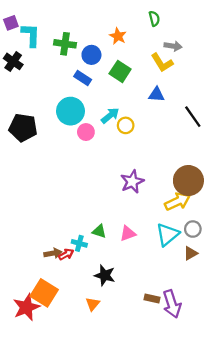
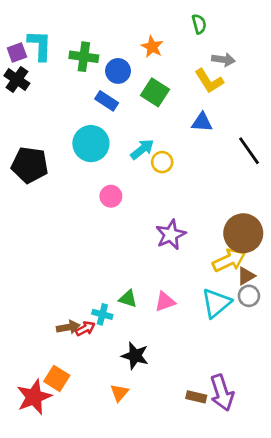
purple square: (11, 23) -> (17, 52), moved
pink circle: (86, 132) -> (111, 196), moved
brown triangle: (191, 253) -> (246, 276), moved
orange square: (44, 293) -> (57, 378), size x0.7
brown rectangle: (152, 298) -> (196, 397), moved

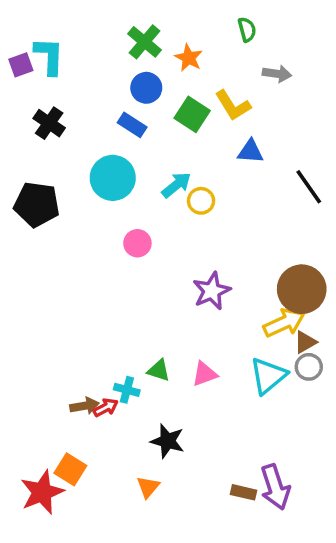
green cross: (84, 57) -> (145, 42), moved, turned 32
black cross: (17, 80) -> (49, 123), moved
yellow L-shape: (209, 81) -> (233, 105), moved

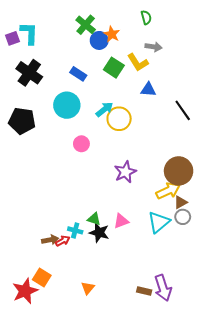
gray arrow: (277, 74) -> (153, 47), moved
blue circle: (146, 88) -> (99, 40), moved
black cross: (49, 123) -> (29, 73), size x1.4
yellow circle: (201, 201) -> (119, 119), size x1.5
black star: (167, 441) -> (99, 233), moved

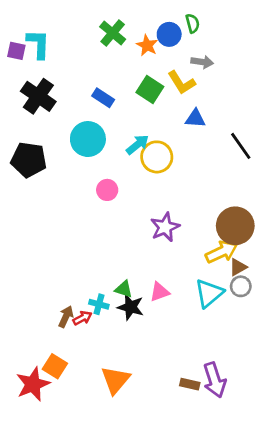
purple square: (13, 38) -> (16, 51), turned 32
blue circle: (99, 40) -> (169, 34), moved
brown arrow: (50, 240) -> (66, 317), turned -56
orange triangle: (88, 288) -> (115, 380), size x1.6

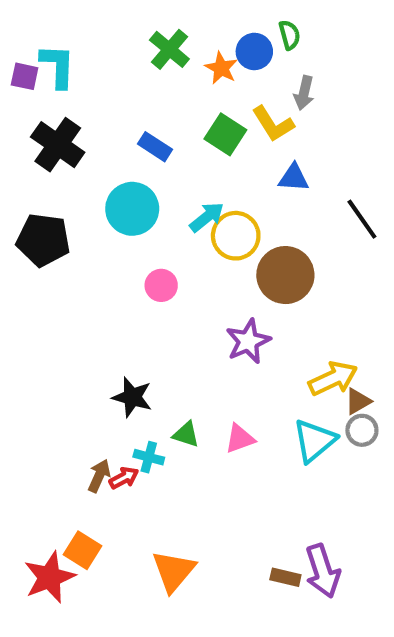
gray arrow: (202, 62) -> (304, 93), turned 95
brown circle: (235, 226) -> (285, 275), moved
black star: (131, 307) -> (132, 397), moved

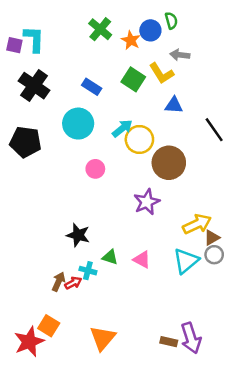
gray arrow: (304, 93) -> (180, 55), turned 84
pink triangle: (240, 439) -> (142, 260), turned 48

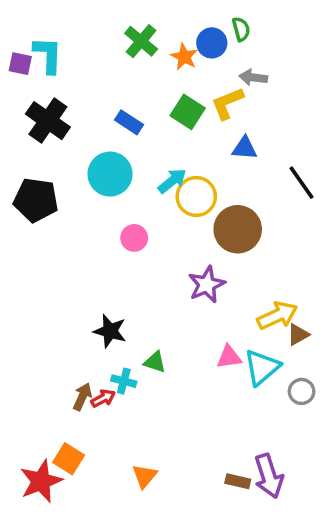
yellow L-shape: (161, 73) -> (227, 103), turned 100
gray circle: (214, 255) -> (302, 391), moved
pink triangle: (142, 260) -> (229, 357), moved, turned -36
orange triangle: (103, 338) -> (145, 476), size x0.7

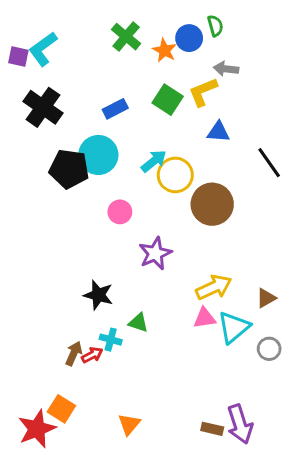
cyan L-shape: (48, 55) -> (43, 49), turned -128
blue rectangle: (129, 122) -> (115, 109), turned -60
black pentagon: (36, 200) -> (69, 169), moved
purple star: (207, 284) -> (155, 253), moved
yellow arrow: (277, 316) -> (214, 287), moved

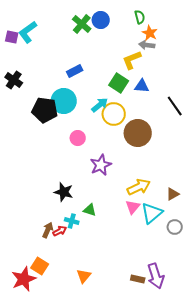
blue circle: (189, 38) -> (101, 20), moved
orange star: (164, 50) -> (150, 33), moved
green square: (168, 100) -> (119, 83), moved
black cross: (43, 107) -> (14, 80), moved, size x0.7
pink triangle: (204, 318) -> (133, 207), turned -42

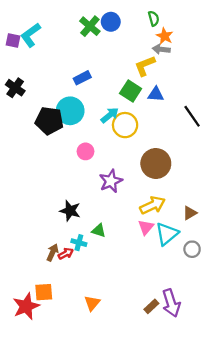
brown circle: (138, 133) -> (156, 164), moved
orange square: (40, 266) -> (44, 292), turned -36
brown rectangle: (138, 279) -> (151, 306), turned -56

